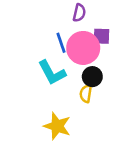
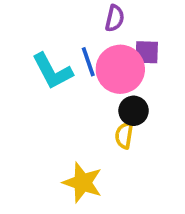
cyan L-shape: (52, 73) -> (52, 71), moved

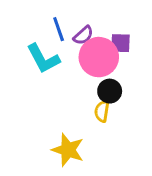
purple semicircle: (115, 18) -> (83, 35), moved, turned 35
blue line: (88, 62) -> (59, 29), moved

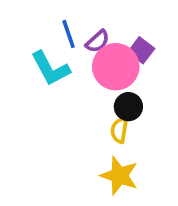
purple square: (120, 43) -> (141, 50), turned 35
yellow star: (68, 150) -> (119, 176), moved

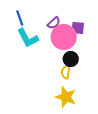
blue line: (69, 34) -> (20, 18), moved
purple square: (141, 50) -> (78, 28), turned -32

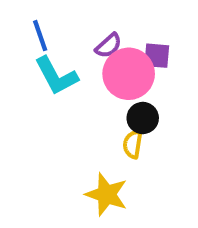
yellow star: (66, 97) -> (107, 194), moved

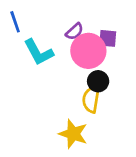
blue line: (40, 36) -> (15, 22), moved
yellow semicircle: (133, 144) -> (91, 99), size x1.4

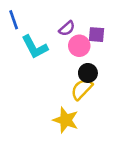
pink circle: (88, 51) -> (79, 46), size x0.7
yellow semicircle: (91, 99) -> (82, 89), turned 35

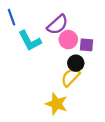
purple semicircle: (67, 28) -> (58, 25), size x1.5
purple square: (97, 35) -> (86, 45), moved

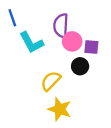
purple semicircle: (58, 25) -> (61, 26), turned 135
yellow semicircle: (70, 77) -> (51, 81), moved

